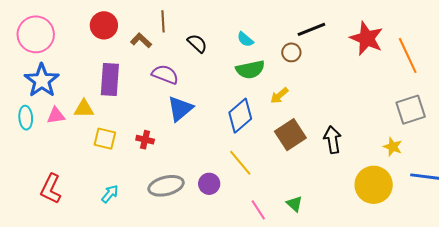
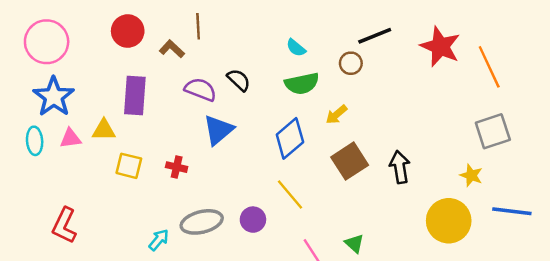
black semicircle: (197, 43) -> (239, 80), moved
cyan arrow: (110, 194) -> (159, 240), moved

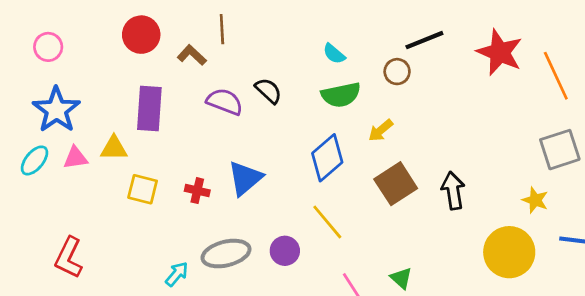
pink circle: (47, 42) -> (48, 47), size x0.6
blue triangle: (218, 130) -> (245, 178), moved
cyan ellipse: (35, 141) -> (34, 160), turned 44

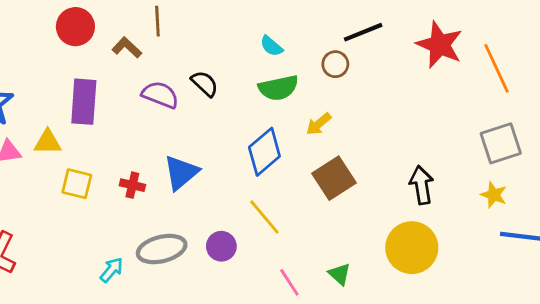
black arrow: (453, 191) -> (422, 185), moved
yellow star: (535, 200) -> (494, 195), moved
yellow circle: (509, 252) -> (412, 248), moved

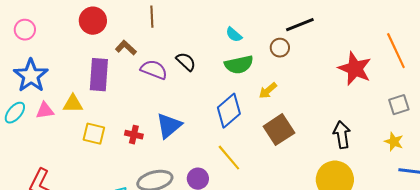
red star: (440, 45) -> (355, 69), moved
brown L-shape: (127, 47) -> (126, 48), moved
gray square: (501, 143) -> (399, 105), size x0.7

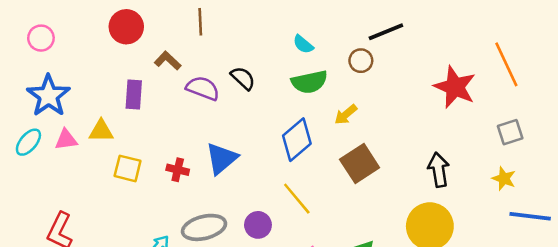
purple rectangle: (99, 75) -> (134, 94), size x0.7

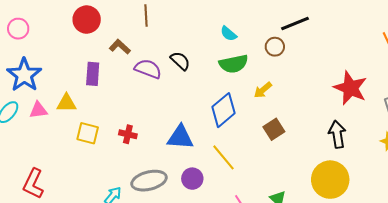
red star: (455, 87) -> (350, 88), moved
blue triangle: (222, 158) -> (180, 137), moved, turned 44
brown square: (360, 163) -> (274, 129), size x0.7

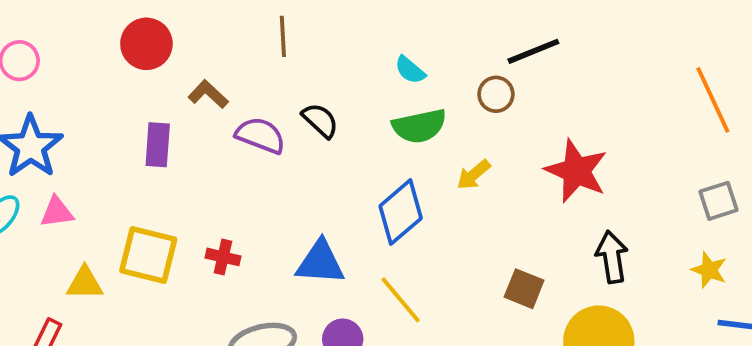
brown line: (146, 15) -> (283, 36), moved
red star: (350, 88) -> (576, 171), moved
yellow triangle: (66, 103) -> (85, 283), moved
brown square: (274, 129) -> (524, 289), moved, turned -35
yellow square: (88, 133) -> (148, 255), size x1.4

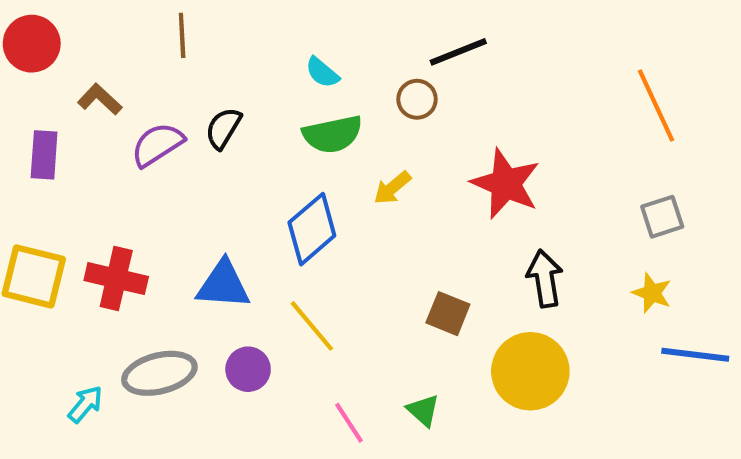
black semicircle: (320, 120) -> (223, 128), turned -102
purple semicircle: (260, 135) -> (157, 145), turned -54
red cross: (223, 257) -> (116, 279), size x1.6

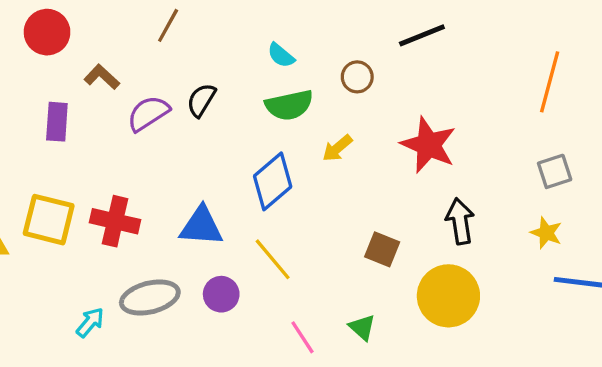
brown line: (182, 35) -> (168, 25), turned 32
black line: (458, 52) -> (422, 35), moved
orange line: (656, 105) -> (550, 82), turned 40

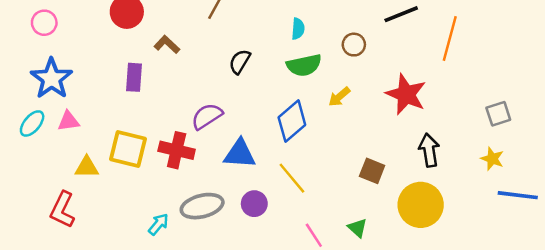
cyan semicircle: (281, 55) -> (298, 29), turned -125
orange line: (550, 82) -> (450, 38), moved
purple semicircle: (148, 113) -> (207, 116), moved

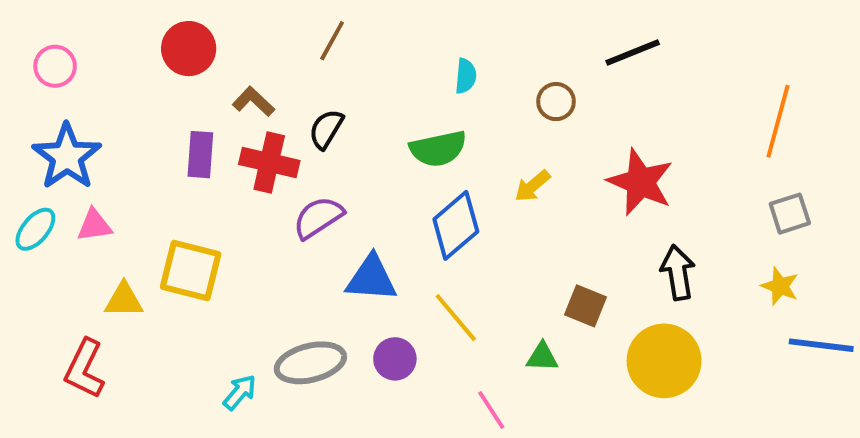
orange line: (450, 38) -> (778, 121), moved
black semicircle: (240, 62) -> (326, 129), moved
green semicircle: (304, 65) -> (438, 149), moved
red cross: (177, 150) -> (269, 162), moved
green triangle: (357, 228) -> (542, 357), moved, turned -40

